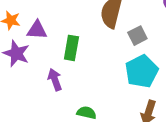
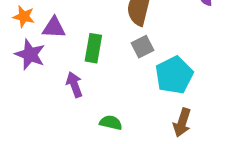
gray square: (137, 36) -> (142, 47), moved

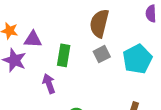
cyan pentagon: (174, 75) -> (137, 59), moved

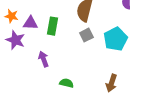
green rectangle: (64, 55) -> (52, 26), moved

